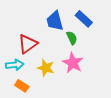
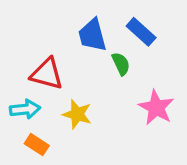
red triangle: (28, 44) -> (47, 74), turned 50
pink star: (73, 63) -> (156, 108), moved

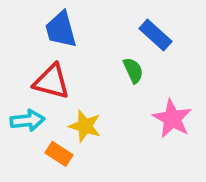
blue trapezoid: (92, 35) -> (61, 29), moved
orange rectangle: (37, 145) -> (59, 154), moved

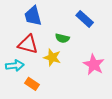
green semicircle: (133, 70) -> (62, 38), moved, turned 128
yellow star: (85, 126) -> (52, 57), moved

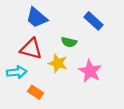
blue trapezoid: (33, 16) -> (37, 18), turned -35
pink star: (94, 65) -> (90, 71), moved

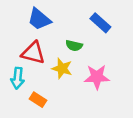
pink star: (90, 71) -> (97, 77), turned -30
cyan arrow: (17, 72) -> (18, 78), turned 102

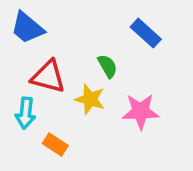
blue trapezoid: (39, 19) -> (27, 28), moved
green semicircle: (74, 46) -> (107, 66), turned -133

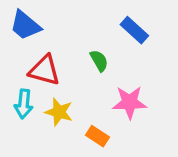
yellow star: (90, 99) -> (59, 112), moved
orange rectangle: (55, 145) -> (97, 136), moved

